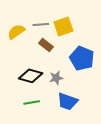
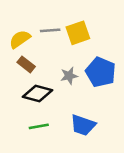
brown rectangle: (46, 45) -> (26, 64), moved
gray star: (56, 78) -> (69, 76), moved

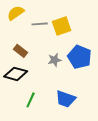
yellow semicircle: (20, 39) -> (16, 13), moved
black diamond: (37, 93) -> (16, 74), moved
green line: (39, 126) -> (31, 100), turned -56

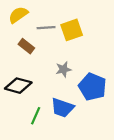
brown rectangle: (21, 51) -> (26, 46), moved
blue pentagon: (80, 57) -> (92, 87), moved
blue trapezoid: (66, 99) -> (62, 108), moved

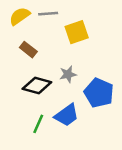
gray line: (46, 28) -> (48, 14), moved
black diamond: (18, 86) -> (37, 85), moved
blue trapezoid: (62, 108) -> (67, 115), turned -55

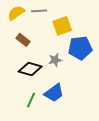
blue pentagon: (99, 93) -> (80, 48), moved, turned -30

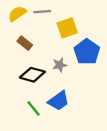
blue pentagon: (80, 48) -> (87, 52), turned -30
green line: (31, 100) -> (33, 108), turned -63

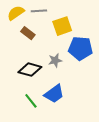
brown rectangle: (25, 43) -> (28, 33), moved
blue pentagon: (87, 52) -> (80, 48), turned -30

